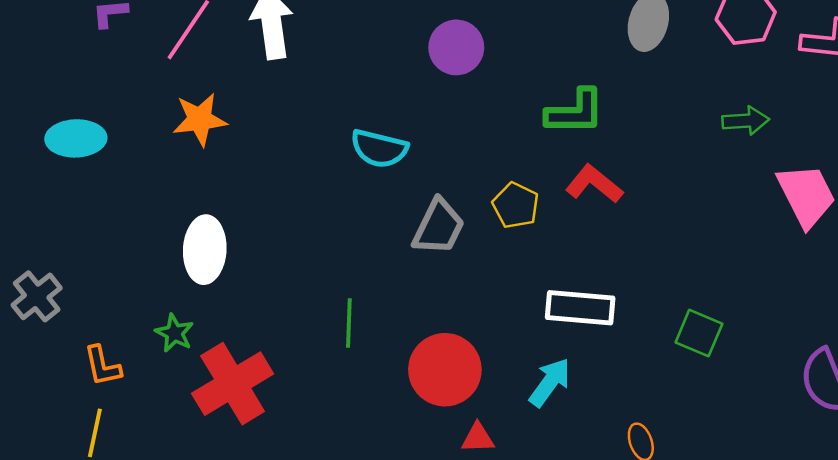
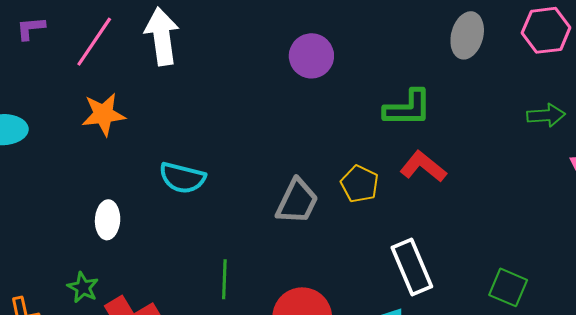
cyan semicircle: (379, 149) -> (182, 178), moved
white ellipse: (205, 250) -> (108, 220), size x0.7
white rectangle: (580, 308) -> (412, 267), turned 62

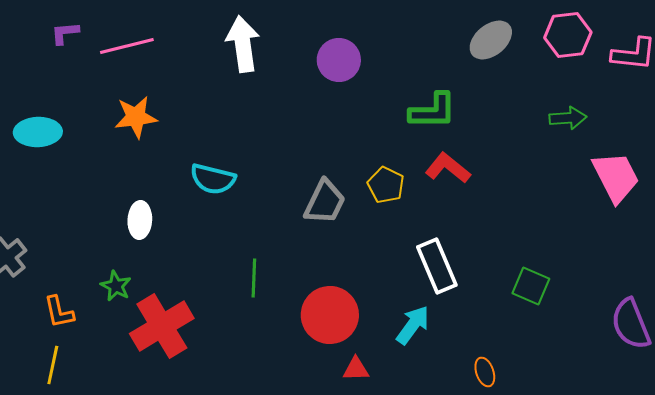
gray ellipse: (467, 35) -> (491, 40), turned 36
white arrow: (162, 36) -> (243, 44), moved
pink line: (94, 42) -> (127, 46), turned 42

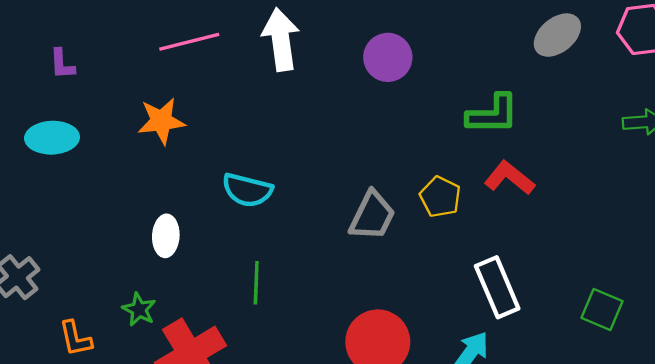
purple L-shape: (65, 33) -> (62, 64), moved, turned -88
pink line: (127, 46) -> (189, 42), moved
green line: (254, 278) -> (256, 283), moved

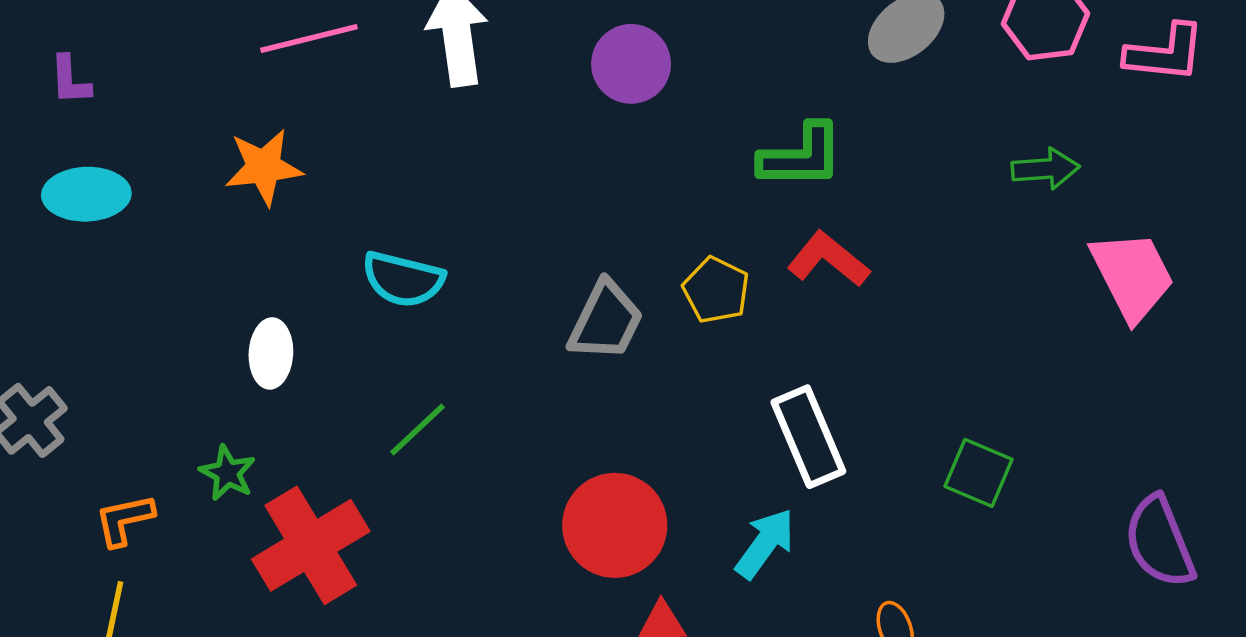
purple L-shape: (62, 64) -> (70, 80), moved
green line: (256, 283) -> (418, 429), turned 45
orange L-shape: (75, 338) -> (124, 520), turned 90

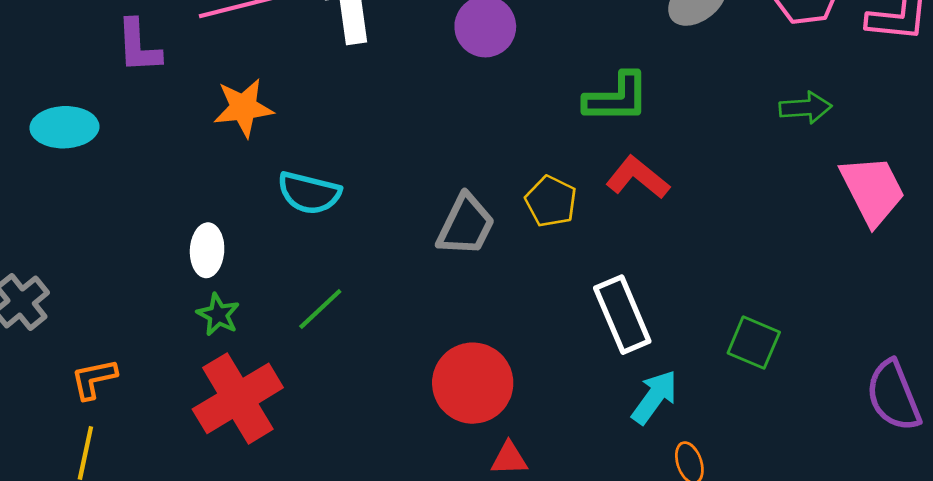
purple L-shape: (70, 80) -> (139, 46), moved, size x1.4
orange star: (264, 167) -> (243, 108), moved
green star: (227, 473) -> (218, 315), moved
cyan arrow: (765, 543) -> (654, 397), moved

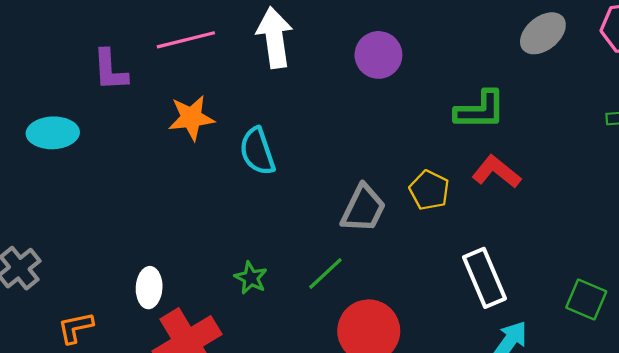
cyan semicircle: (309, 193) -> (257, 151), moved, turned 57
white ellipse: (207, 250) -> (149, 288), moved
green line: (320, 309) -> (325, 274), moved
green star: (218, 315) -> (251, 278), moved

